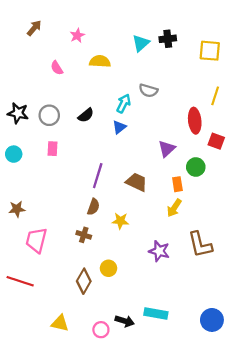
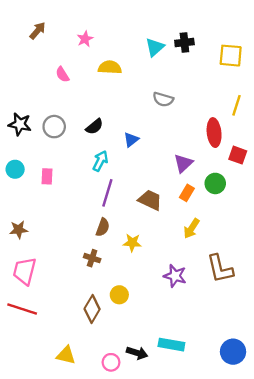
cyan arrow: (124, 103) -> (100, 161), moved
pink rectangle: (52, 149) -> (47, 176), moved
orange rectangle: (177, 184) -> (187, 193), moved, turned 40
pink trapezoid: (36, 240) -> (25, 271), moved

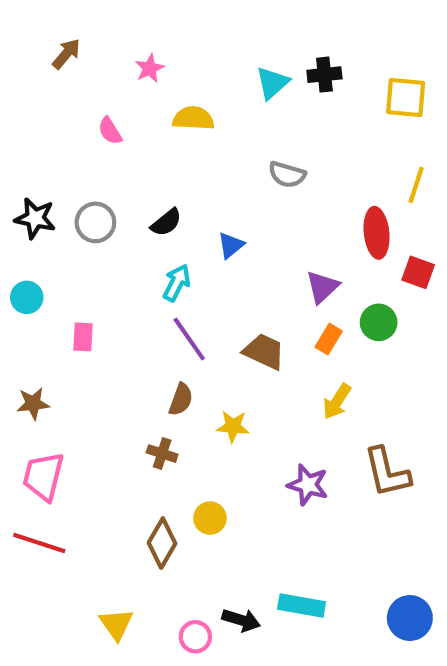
pink rectangle: (47, 176) -> (83, 337), moved
purple line: (107, 193) -> (189, 339), turned -52
yellow triangle: (66, 355) -> (116, 624), turned 42

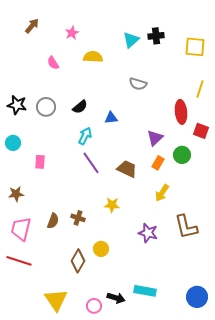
blue triangle: (231, 245) -> (111, 118), turned 32
brown semicircle: (181, 399) -> (53, 221), moved
yellow triangle: (116, 624) -> (56, 300), size x1.4

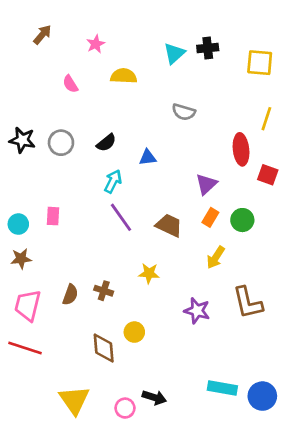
cyan circle: (13, 143) -> (18, 224), moved
green circle: (182, 155) -> (242, 220), moved
brown diamond: (78, 261) -> (104, 348), turned -35
cyan rectangle: (145, 291) -> (222, 388), moved

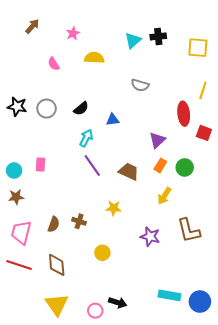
brown diamond: (104, 348) -> (57, 265), moved

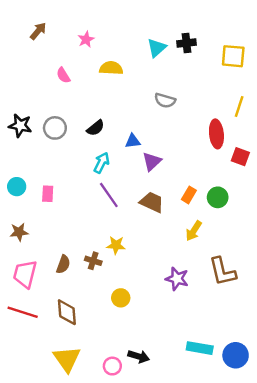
purple triangle: (157, 140) -> (152, 161), moved
cyan circle: (14, 171) -> (17, 187), moved
yellow star: (114, 208) -> (116, 245), moved

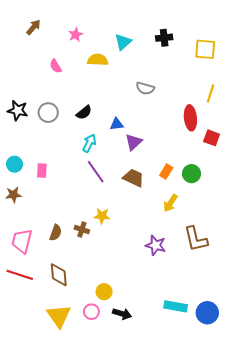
cyan triangle: (157, 48) -> (123, 42), moved
brown star: (19, 232) -> (13, 195), moved
yellow circle: (121, 298) -> (104, 292), moved
pink circle: (112, 366) -> (91, 312), moved

